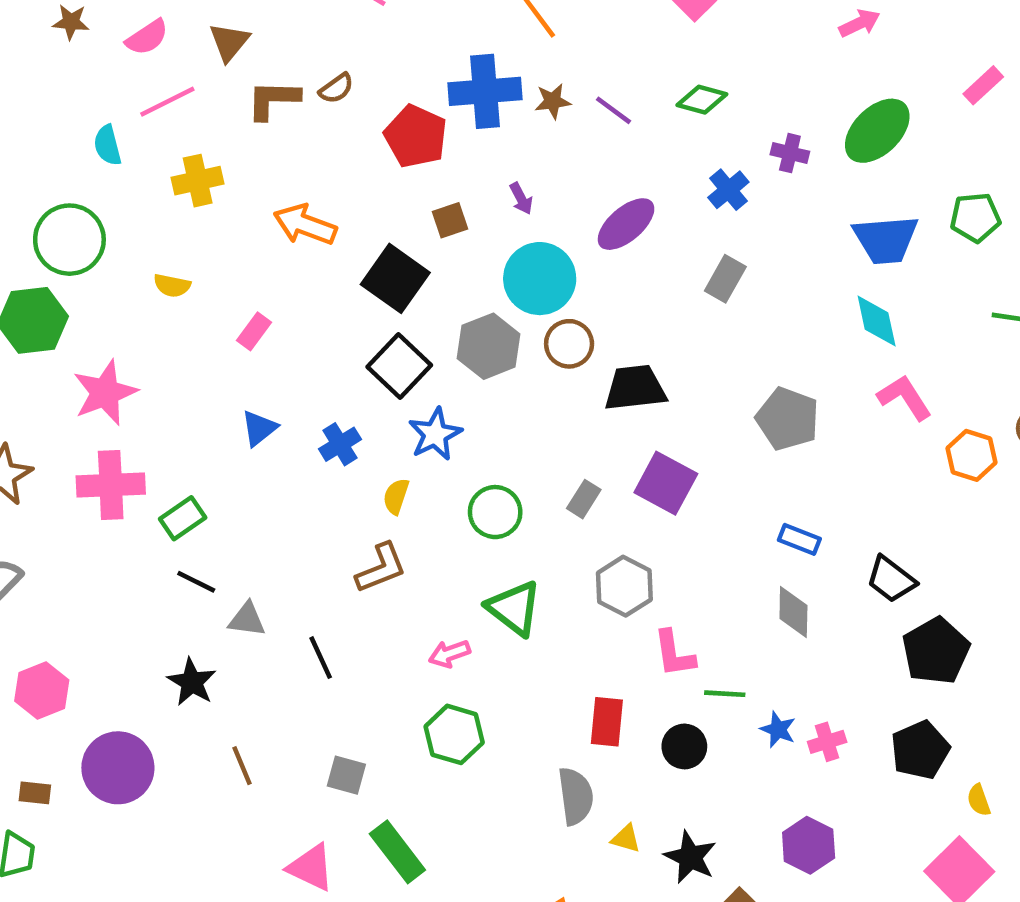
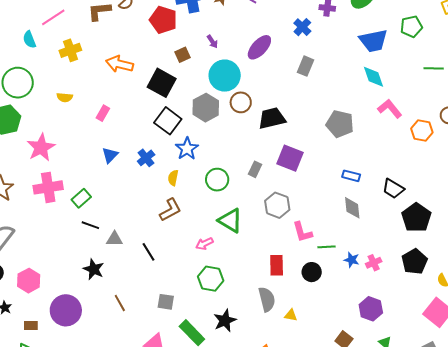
black star: (690, 857) -> (225, 321), moved, turned 30

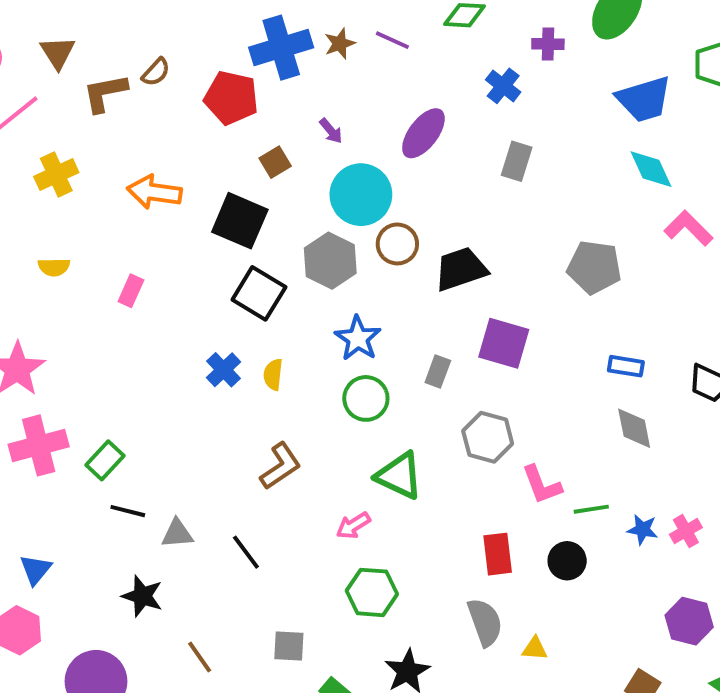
blue star: (187, 149) -> (358, 338), moved
blue triangle: (110, 155) -> (36, 570), moved
yellow semicircle: (173, 178) -> (273, 375), moved

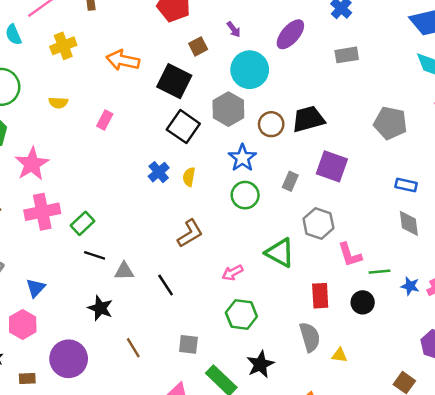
gray rectangle: (517, 161) -> (347, 55), turned 60
brown circle: (397, 244) -> (271, 124), moved
green triangle: (399, 476) -> (280, 253), moved

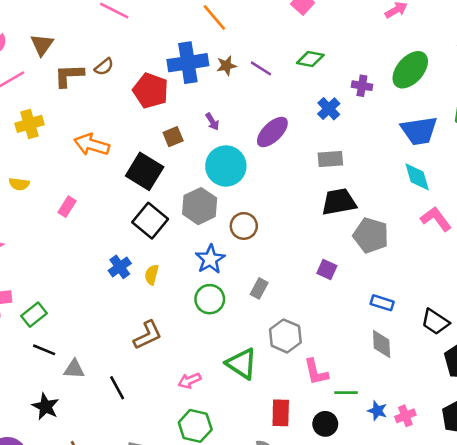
black trapezoid: (308, 119) -> (339, 202), moved
purple square: (332, 166) -> (327, 269), moved, size x0.6

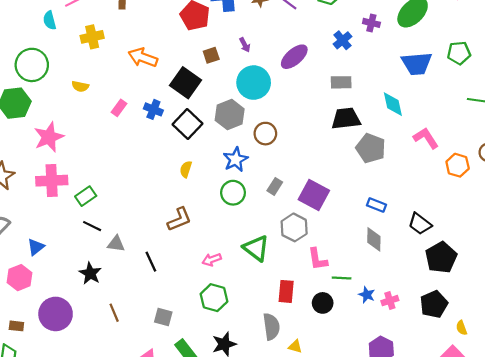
cyan diamond: (417, 177) -> (393, 104), moved
blue cross: (120, 267) -> (153, 109), moved, turned -36
purple square: (327, 269) -> (314, 195), moved, size x1.8

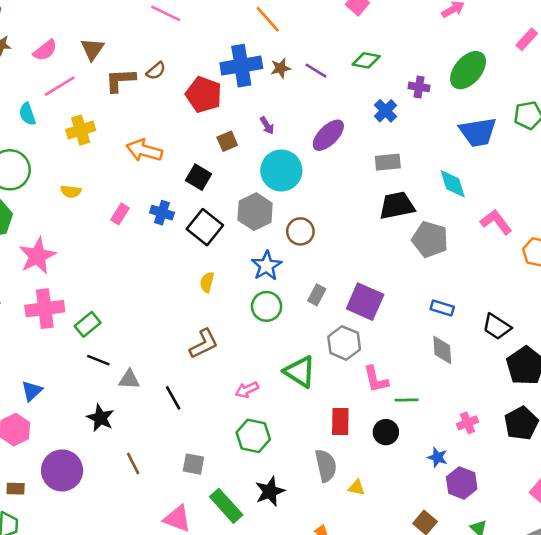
black square: (186, 83) -> (198, 177), size x0.7
blue star: (367, 295) -> (438, 457), moved

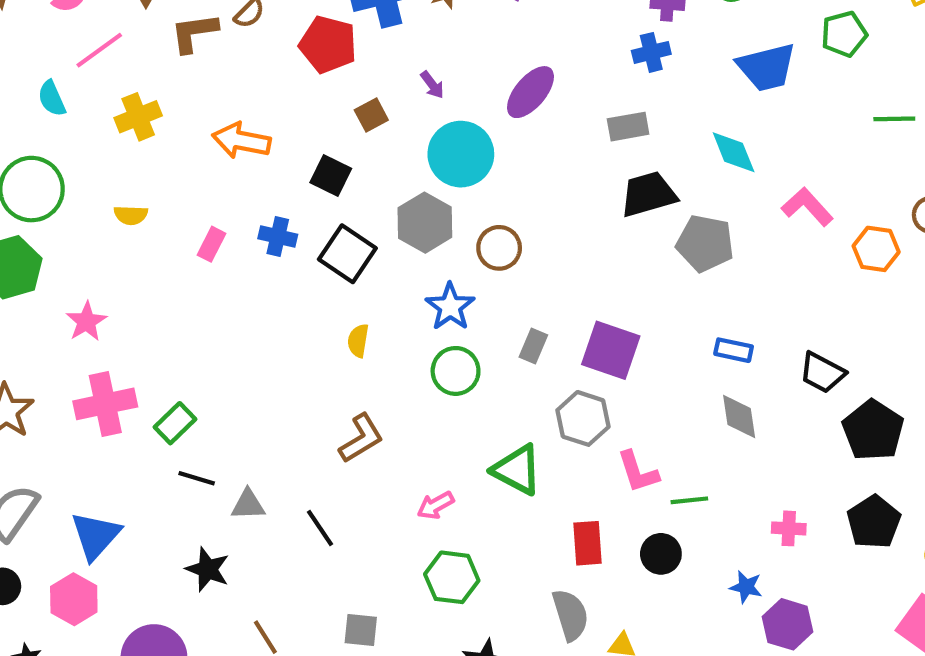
blue cross: (385, 111) -> (651, 52), moved, turned 35
pink star: (37, 256) -> (86, 322), size x0.7
blue triangle: (32, 391) -> (96, 536), size x1.5
pink cross: (467, 423) -> (789, 528), turned 30

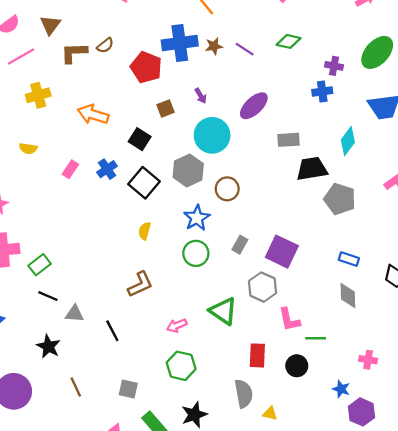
gray rectangle: (628, 127) -> (288, 140), moved
cyan diamond: (734, 152) -> (348, 141), moved, turned 52
blue cross: (278, 237) -> (107, 169), turned 36

